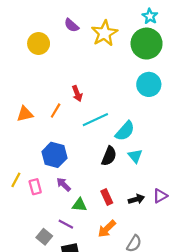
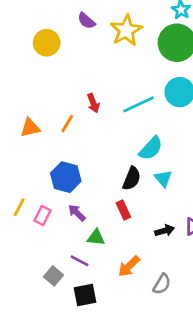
cyan line: (95, 120) -> (139, 104), moved
pink rectangle: (35, 187) -> (43, 216), turned 42
red rectangle: (107, 197) -> (123, 210), moved

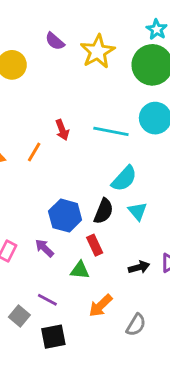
cyan line: (139, 104) -> (111, 131), turned 36
blue hexagon: (66, 177) -> (65, 216), moved
green triangle: (96, 237) -> (80, 270), moved

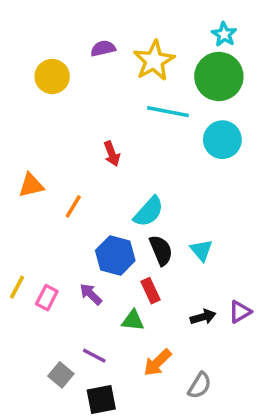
purple semicircle: (55, 41) -> (103, 48), turned 126
cyan line: (111, 131) -> (168, 112), moved
orange line: (34, 152) -> (73, 206), moved
cyan semicircle: (124, 179) -> (149, 212), moved
black semicircle: (104, 211) -> (161, 250), turned -45

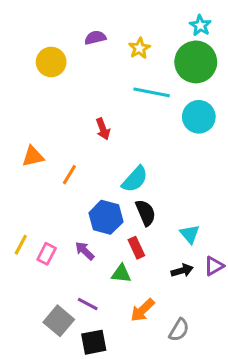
yellow star: (154, 61) -> (139, 48), size x0.6
cyan triangle: (201, 250) -> (190, 234), moved
gray square: (61, 375) -> (59, 321), size x1.4

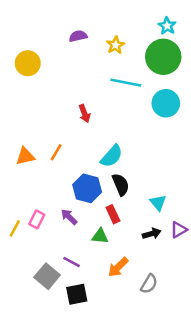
yellow circle: (51, 62) -> (28, 63), moved
orange triangle: (33, 156) -> (25, 156), moved
yellow line: (21, 245) -> (15, 228), moved

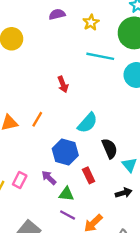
black semicircle: (121, 185) -> (110, 149), moved
green triangle: (100, 236) -> (66, 194), moved
purple line: (72, 262) -> (68, 215), moved

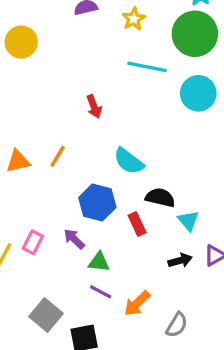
cyan semicircle: (87, 123) -> (129, 161), turned 85
black semicircle: (110, 149) -> (160, 198), turned -54
red rectangle: (89, 175) -> (137, 224), moved

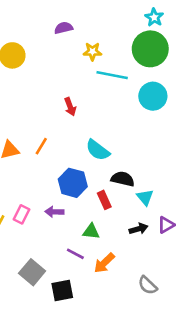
yellow star: (134, 19) -> (92, 51), moved, turned 30
purple arrow: (74, 239) -> (54, 212), turned -42
green triangle: (99, 262) -> (91, 231), moved
gray semicircle: (177, 325) -> (148, 285), moved, turned 102

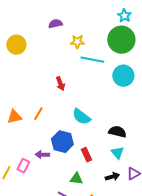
black semicircle: (123, 179) -> (117, 132), moved
purple arrow: (54, 212) -> (42, 155), moved

